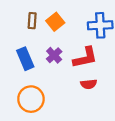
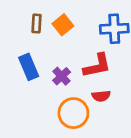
purple cross: (54, 55) -> (62, 76), moved
orange circle: (31, 99) -> (73, 113), moved

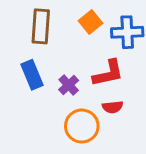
brown rectangle: (37, 23) -> (41, 26), size x1.6
orange square: (63, 25) -> (91, 22), moved

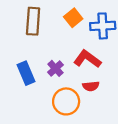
red L-shape: (108, 73) -> (87, 59), turned -132
blue rectangle: (32, 75) -> (26, 73), moved

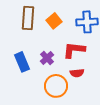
orange square: (73, 18) -> (54, 21), moved
red L-shape: (87, 59) -> (74, 50), turned -30

